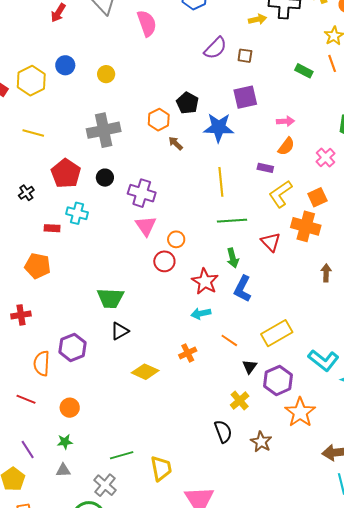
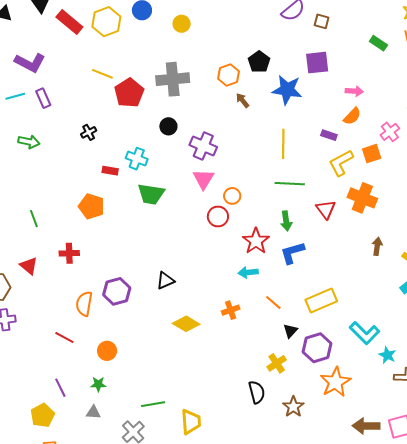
red pentagon: (66, 173) -> (129, 93), moved
orange square: (317, 197) -> (372, 154), moved
blue L-shape: (243, 289) -> (292, 253), turned 40
green trapezoid: (110, 298) -> (151, 194), moved

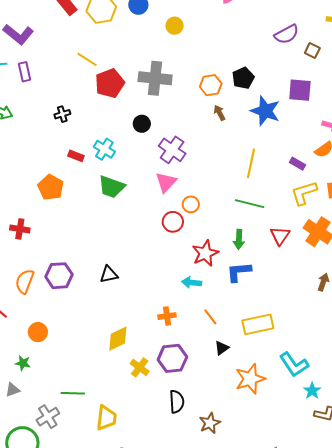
yellow diamond: (186, 324) -> (118, 339), moved, turned -68
purple hexagon: (317, 348) -> (172, 358), moved
yellow cross: (277, 363) -> (140, 367), moved, turned -30
orange star: (335, 382) -> (250, 379), moved
gray triangle: (93, 412) -> (13, 390), turned -35

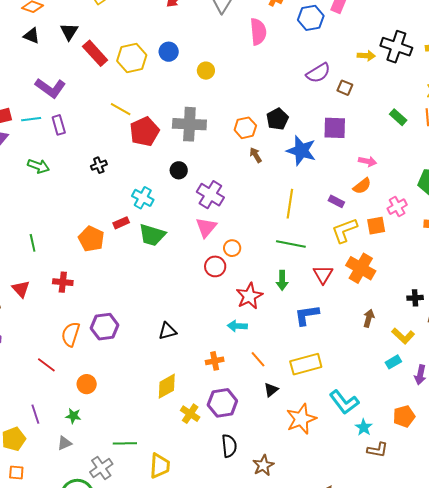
red rectangle: (76, 156) -> (121, 223), moved, turned -42
blue L-shape: (239, 272) -> (307, 315), moved
black triangle: (109, 274) -> (167, 331), moved

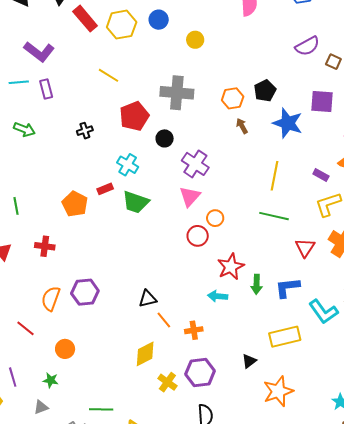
red pentagon: (144, 132) -> (134, 116), moved
green arrow: (282, 280) -> (257, 284), moved
orange line: (258, 359) -> (164, 320), moved
cyan L-shape: (344, 402) -> (323, 312), moved

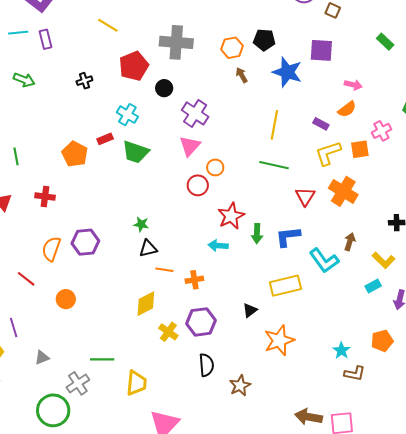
black pentagon: (265, 91) -> (264, 40), turned 30
orange line: (164, 320) -> (164, 270), turned -42
green star: (51, 380) -> (141, 224), moved

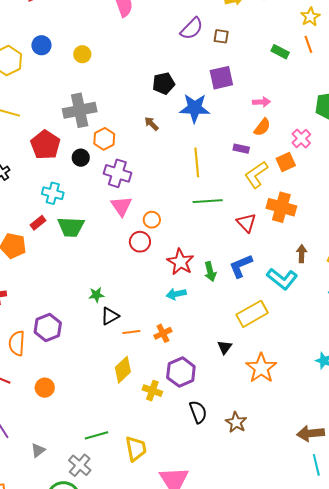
orange hexagon: (232, 48) -> (104, 139), moved

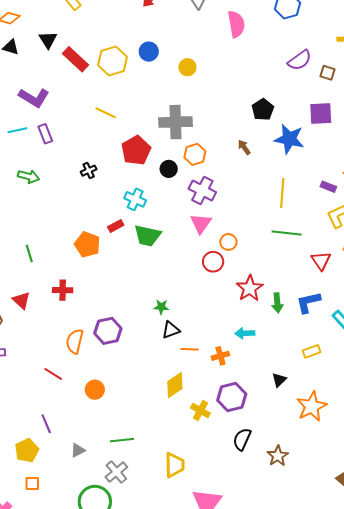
black pentagon: (164, 83) -> (263, 110), turned -30
cyan arrow: (176, 294) -> (245, 333), moved
yellow rectangle: (252, 314) -> (312, 351), size x0.6
black semicircle: (198, 412) -> (242, 439), turned -145
green line: (96, 435) -> (122, 440), moved

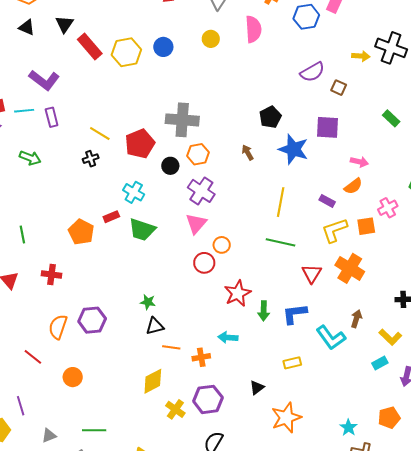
yellow circle: (187, 67) -> (211, 39), moved
yellow line: (106, 113) -> (100, 134), moved

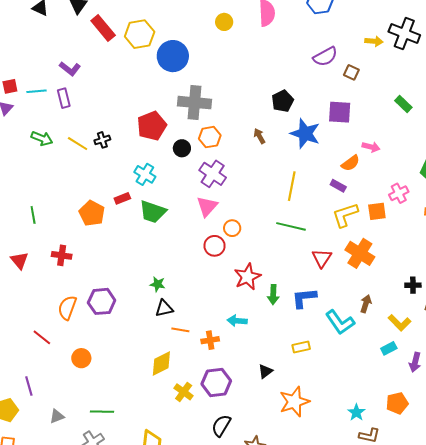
blue circle: (163, 47) -> (173, 56), moved, size x1.6
purple L-shape: (44, 80) -> (70, 69), moved, size x0.7
yellow line: (100, 134) -> (78, 144), moved
orange semicircle: (353, 186) -> (351, 163), moved

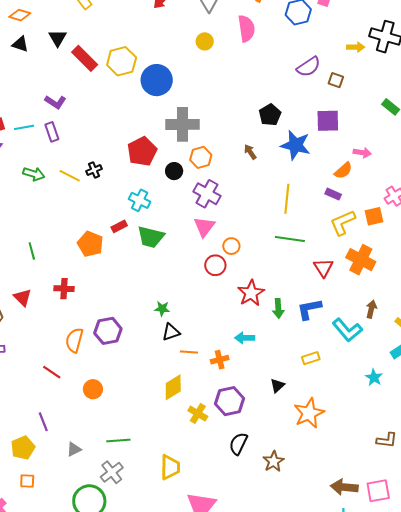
cyan star: (356, 412) -> (374, 377), moved

